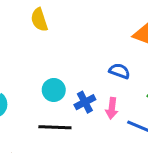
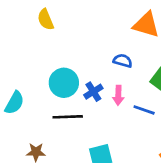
cyan circle: (54, 90) -> (64, 83), size x1.4

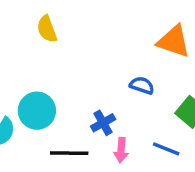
cyan circle: (64, 83) -> (37, 111), moved
pink arrow: (118, 95) -> (121, 150), moved

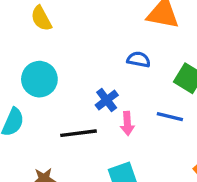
cyan circle: (37, 111) -> (39, 79), moved

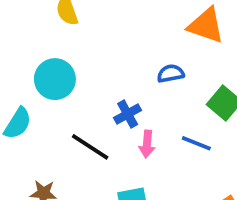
blue semicircle: (139, 60) -> (171, 73), turned -30
black line: (79, 133) -> (90, 147), turned 32

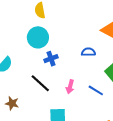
cyan circle: (55, 79) -> (38, 37), moved
blue cross: (128, 114) -> (51, 59), moved

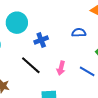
cyan circle: (38, 37) -> (17, 23), moved

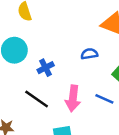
pink arrow: (61, 68) -> (73, 98), size x1.5

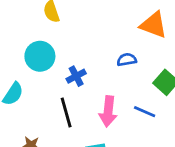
black line: (37, 99) -> (66, 112), turned 40

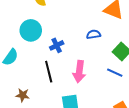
blue line: (145, 112) -> (115, 73), moved

